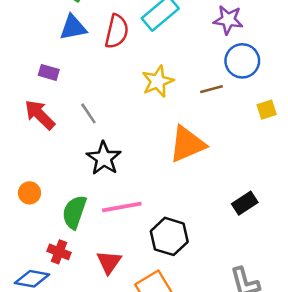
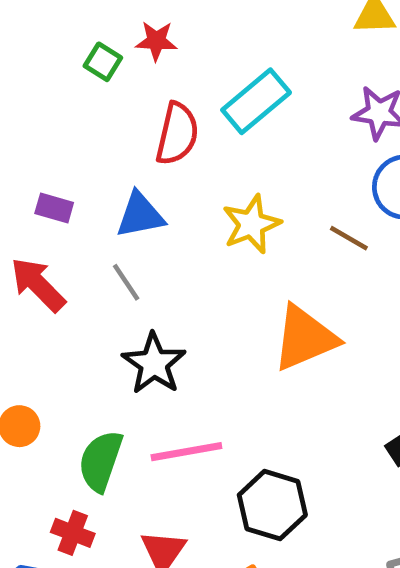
blue triangle: (73, 28) -> (140, 215), moved
brown line: (211, 89) -> (349, 238), turned 45

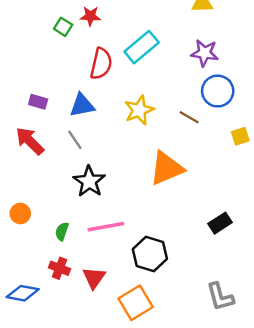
green semicircle: (101, 461) -> (62, 231), size x0.6
red cross: (73, 533) -> (59, 268), moved

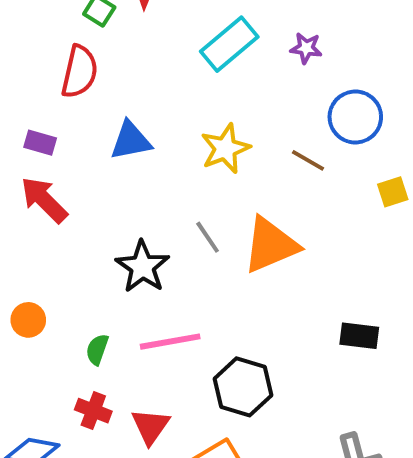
purple star: (205, 53) -> (306, 48), moved, size x0.7
red semicircle: (101, 64) -> (79, 72), moved
purple rectangle: (38, 102) -> (40, 143), moved
gray line: (75, 140) -> (208, 237), moved
black rectangle: (220, 223) -> (359, 336), turned 40

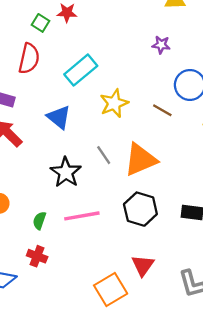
cyan rectangle: (229, 44) -> (81, 70), moved
blue triangle: (131, 141) -> (59, 117), moved, turned 50
black hexagon: (243, 387) -> (140, 209), moved
red triangle: (150, 426) -> (143, 265), moved

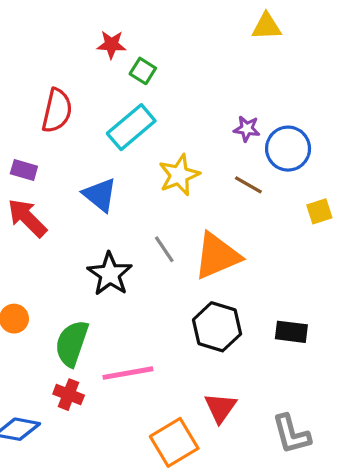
green square: (40, 23) -> (143, 71), moved
purple star: (161, 45) -> (247, 129), moved
pink line: (82, 216) -> (128, 373), moved
green semicircle: (39, 221) -> (72, 343), size x1.8

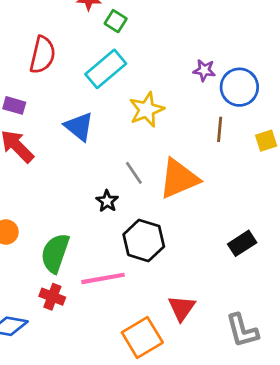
brown line: (248, 185) -> (220, 129), moved, turned 65
black star: (110, 274) -> (107, 201), moved, size x0.6
black hexagon: (217, 327) -> (144, 240), moved
black rectangle: (291, 332) -> (242, 243), turned -40

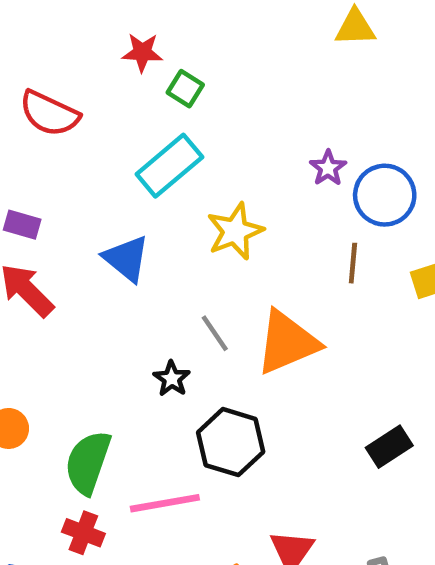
red semicircle: (42, 55) -> (49, 114), moved, turned 102
purple star: (204, 70) -> (328, 168), turned 30

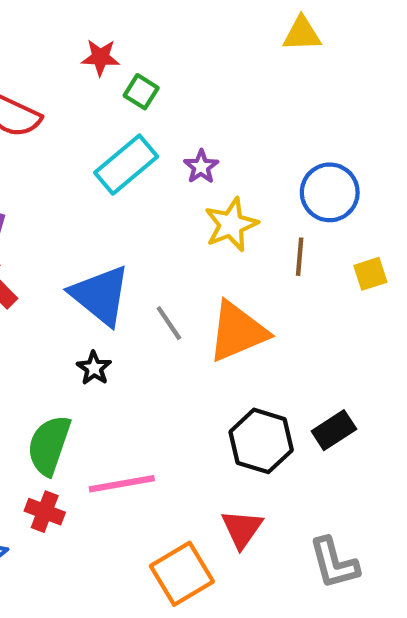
purple star: (328, 168) -> (201, 167), moved
yellow star: (235, 231) -> (231, 225), moved
blue triangle: (126, 259) -> (100, 295), moved, size x1.4
black star: (172, 379) -> (94, 368), moved
black hexagon: (231, 442) -> (261, 441), moved

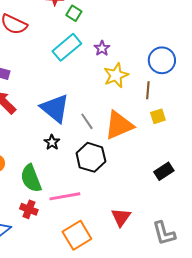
yellow square: (370, 274) -> (158, 116), moved
black hexagon: (261, 441) -> (91, 157), moved
green semicircle: (49, 445) -> (31, 178), turned -40
orange square: (182, 574) -> (77, 235), moved

